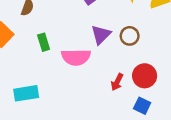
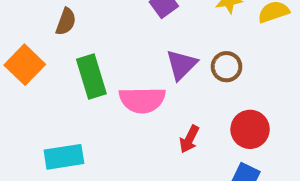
green rectangle: (44, 42) -> (91, 76), size x1.5
red arrow: (117, 82) -> (189, 139), moved

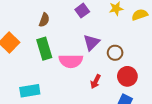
brown semicircle: (66, 22) -> (44, 20), moved
brown circle: (227, 67) -> (115, 53), moved

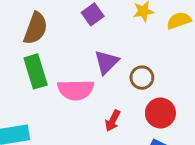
brown semicircle: (44, 20) -> (36, 28), size x1.5

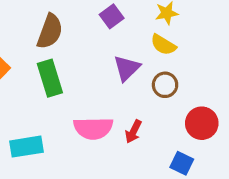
yellow semicircle: (179, 21) -> (163, 45), moved, turned -130
pink semicircle: (76, 90) -> (93, 128), moved
red circle: (160, 113) -> (202, 123), moved

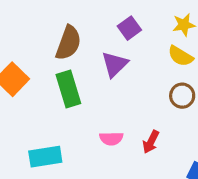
purple triangle: (127, 68) -> (115, 64), moved
pink semicircle: (93, 128) -> (111, 139), size x0.6

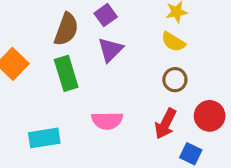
purple square: (129, 28) -> (106, 15), moved
pink semicircle: (111, 139) -> (107, 121), size x1.4
red arrow: (151, 142) -> (165, 124), moved, size x1.4

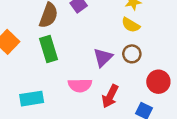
purple triangle: (110, 50) -> (103, 58), moved
red arrow: (165, 124) -> (110, 96), moved

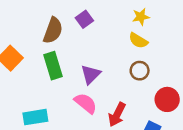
purple triangle: (103, 58) -> (91, 74), moved
pink semicircle: (80, 85) -> (86, 103), turned -140

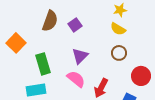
purple square: (84, 19) -> (75, 25), moved
green rectangle: (53, 66) -> (43, 64), moved

